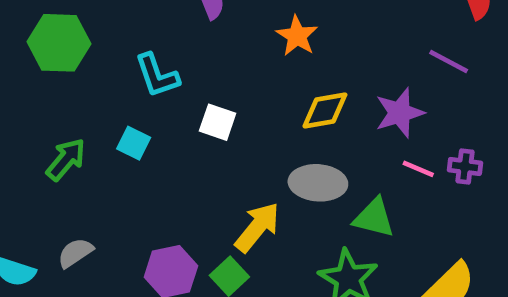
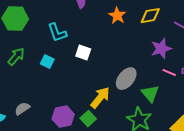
yellow diamond: (325, 110) -> (150, 16), moved
green arrow: (66, 159) -> (16, 57), moved
gray ellipse: (318, 183) -> (126, 79), turned -55
green triangle: (374, 218) -> (150, 94), turned 36

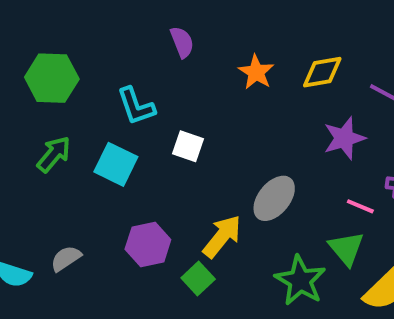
cyan square: (47, 62) -> (116, 164), size x1.5
pink line: (169, 73) -> (360, 206), moved
green triangle: (150, 94) -> (346, 248), moved
purple hexagon: (63, 117) -> (148, 244), moved

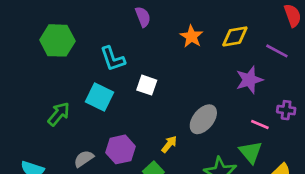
green arrow: (54, 154) -> (59, 114), moved
yellow arrow: (222, 236) -> (169, 144), size x0.6
gray semicircle: (66, 258) -> (84, 159), moved

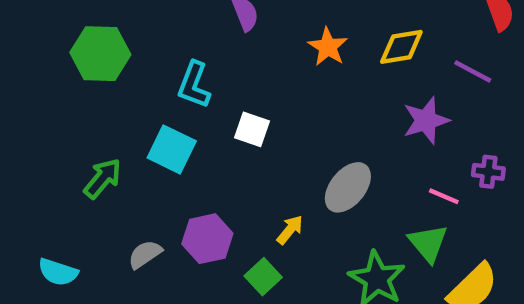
cyan L-shape: (113, 59) -> (194, 85), turned 40

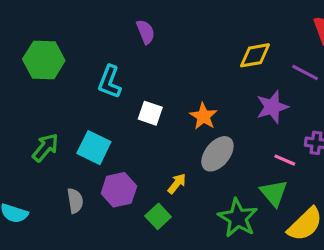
orange star: (328, 47) -> (203, 116), moved
cyan square: (172, 149) -> (94, 148), moved
gray semicircle: (145, 254) -> (75, 201), turned 115

